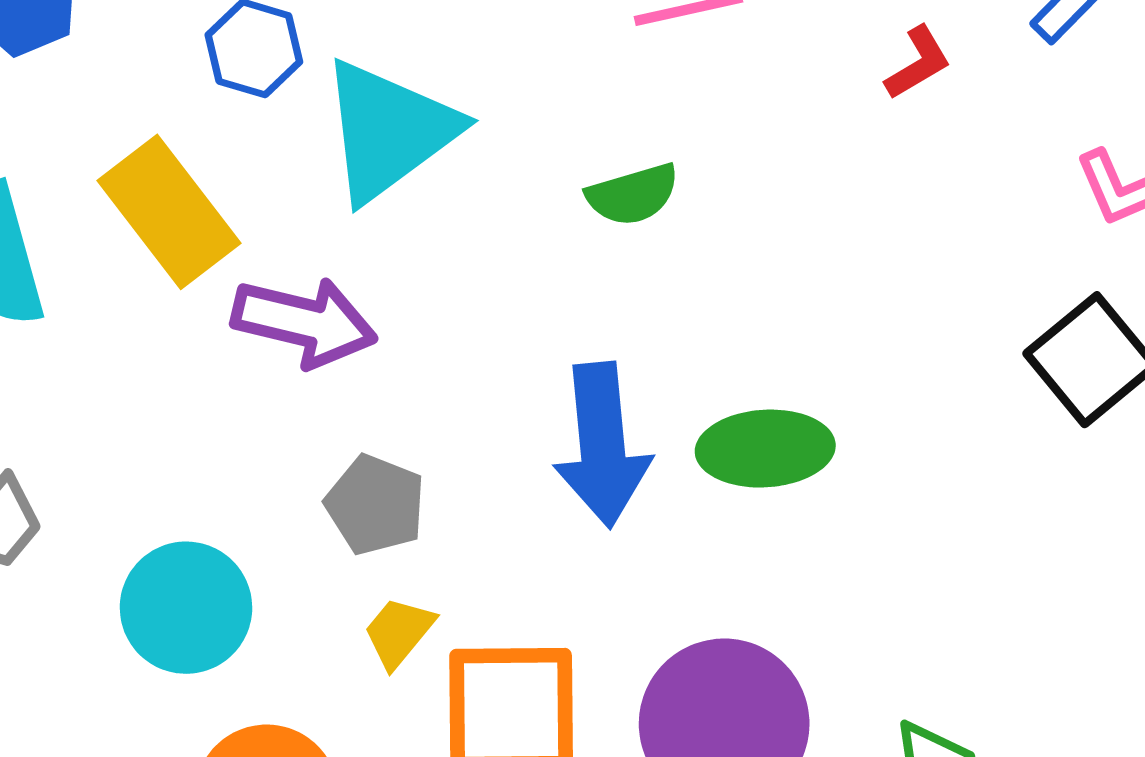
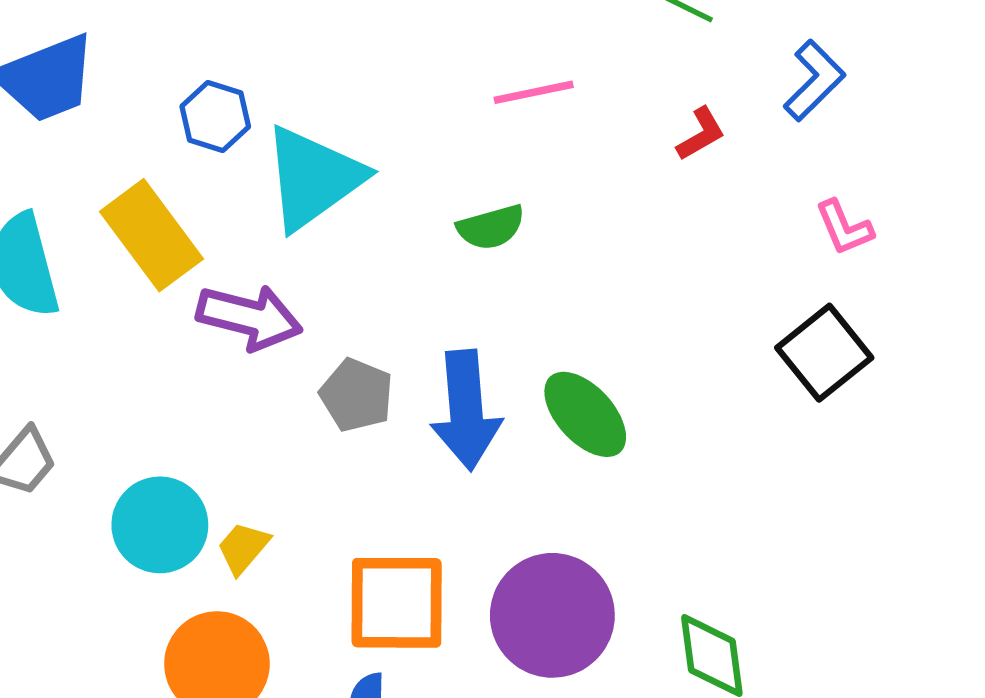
green ellipse: (765, 449) -> (585, 414), turned 50
gray pentagon: (375, 505) -> (356, 395), moved
yellow trapezoid: (399, 632) -> (243, 548), moved

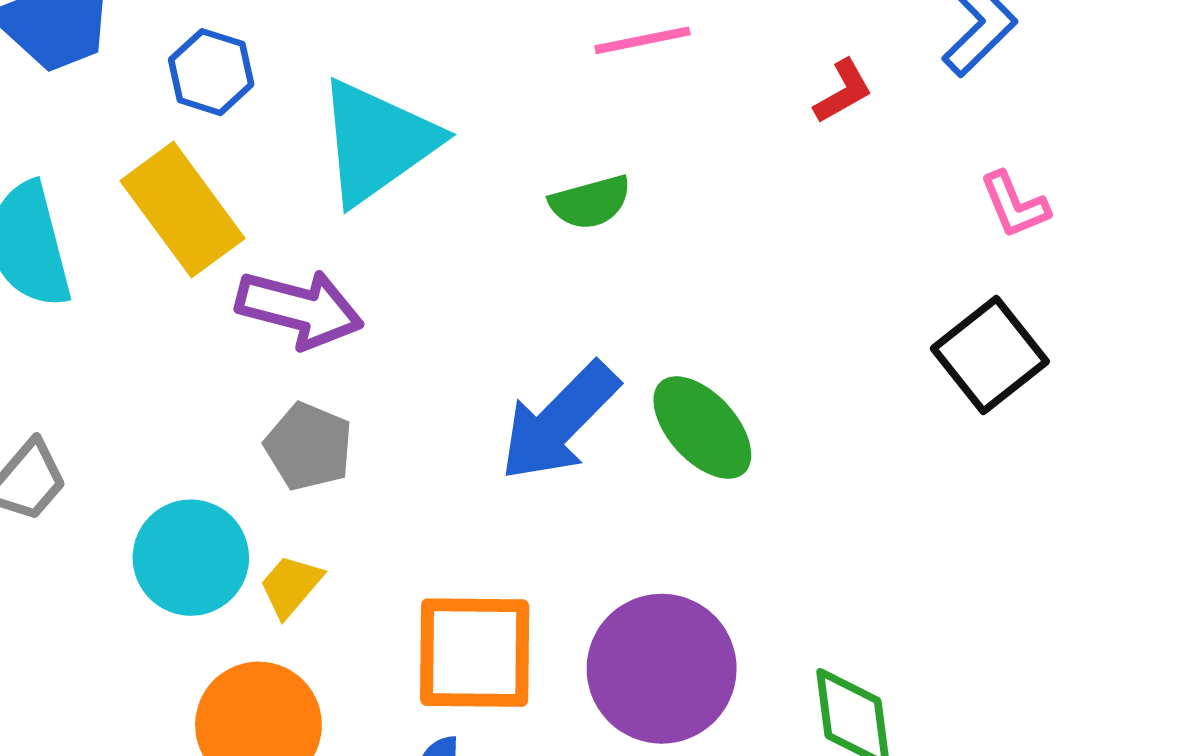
blue hexagon: (215, 116) -> (211, 72), moved
gray pentagon: (356, 395) -> (309, 447), moved
blue arrow: (466, 410) -> (559, 422), turned 49

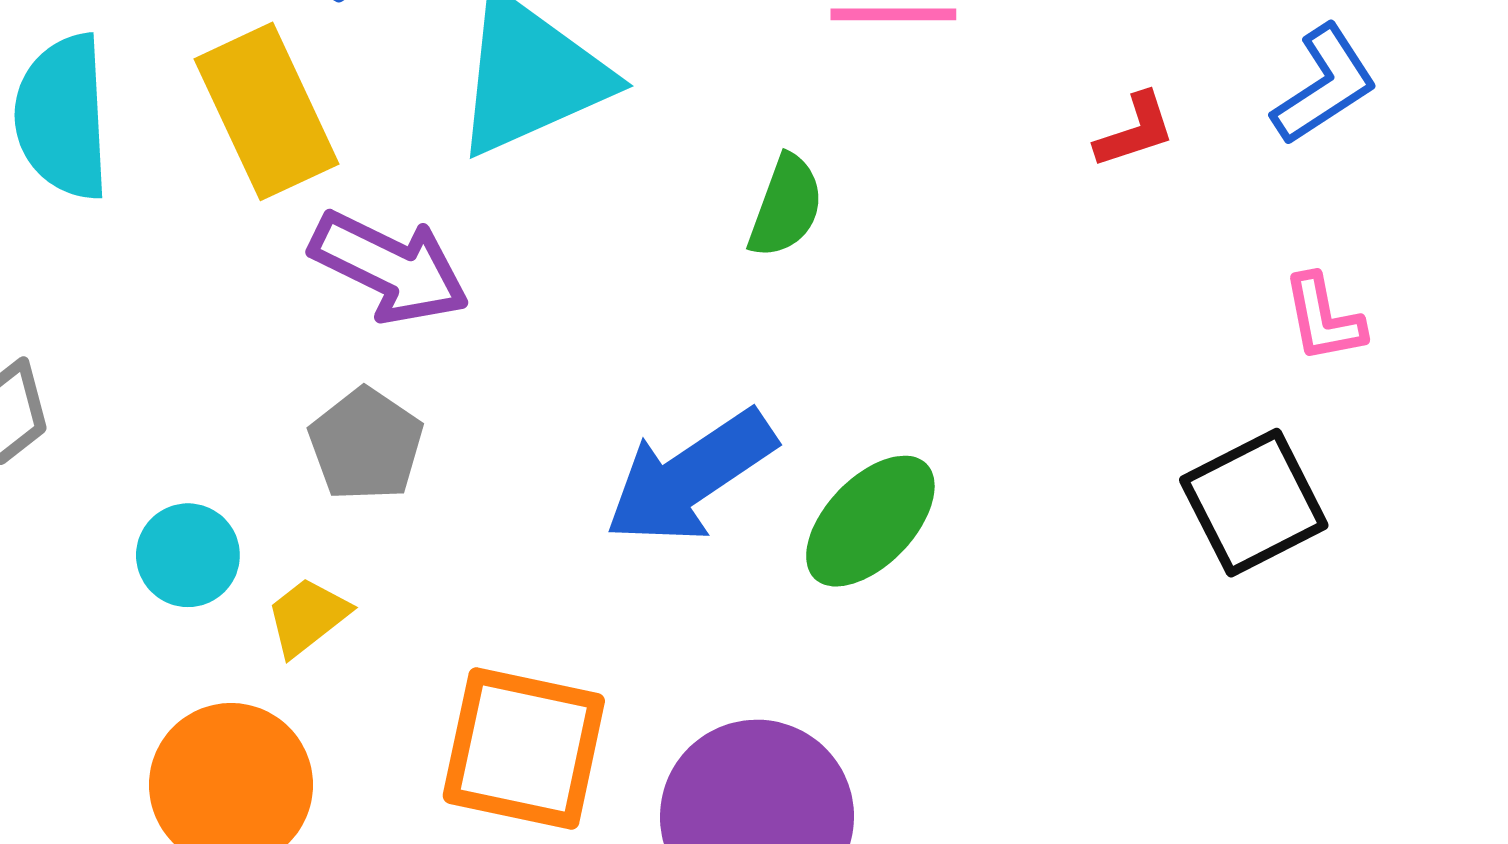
green semicircle: (590, 202) -> (786, 206), turned -66
green ellipse: (702, 428) -> (870, 521), turned 75
cyan circle: (191, 558) -> (188, 555), size x0.7

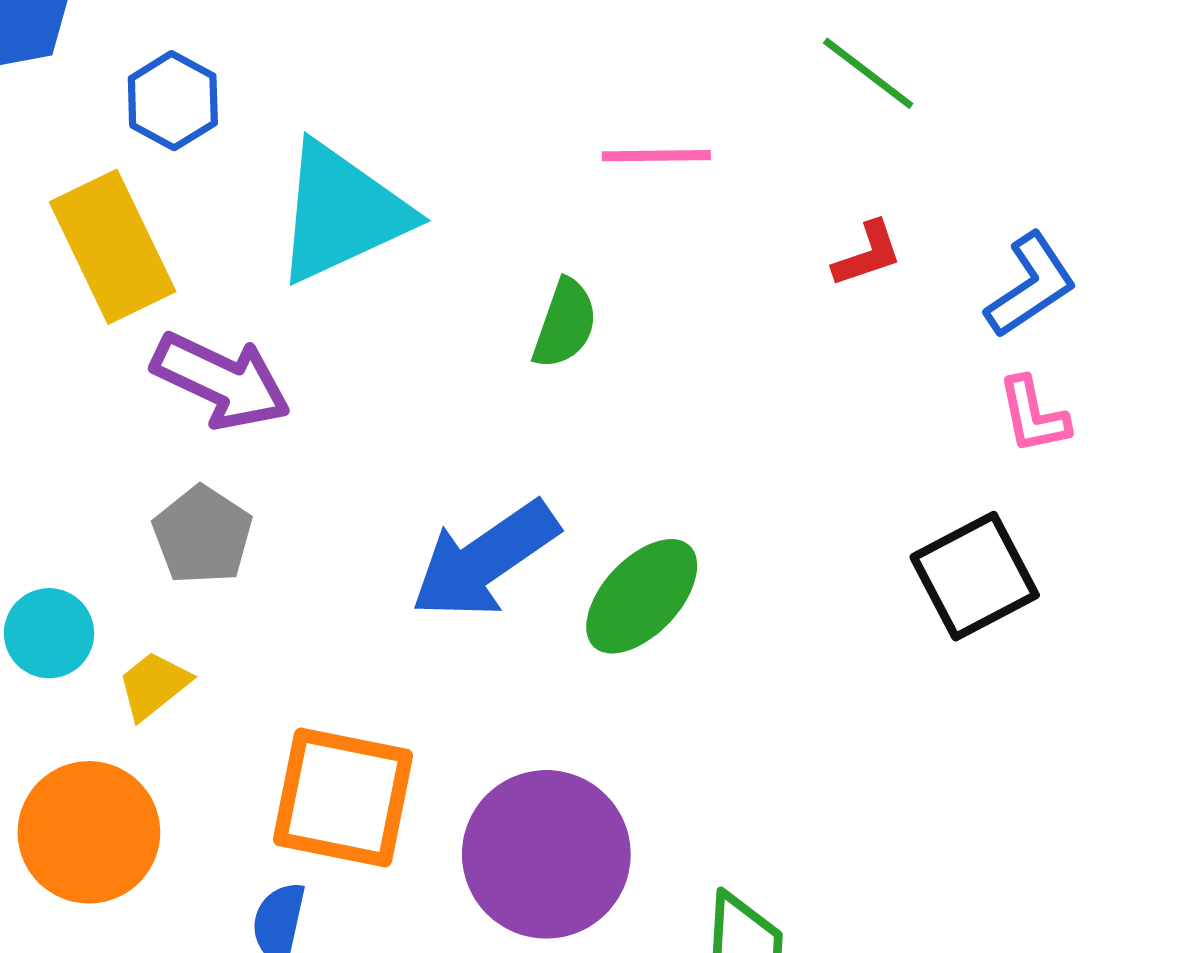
blue L-shape: (1325, 85) -> (1031, 285), moved

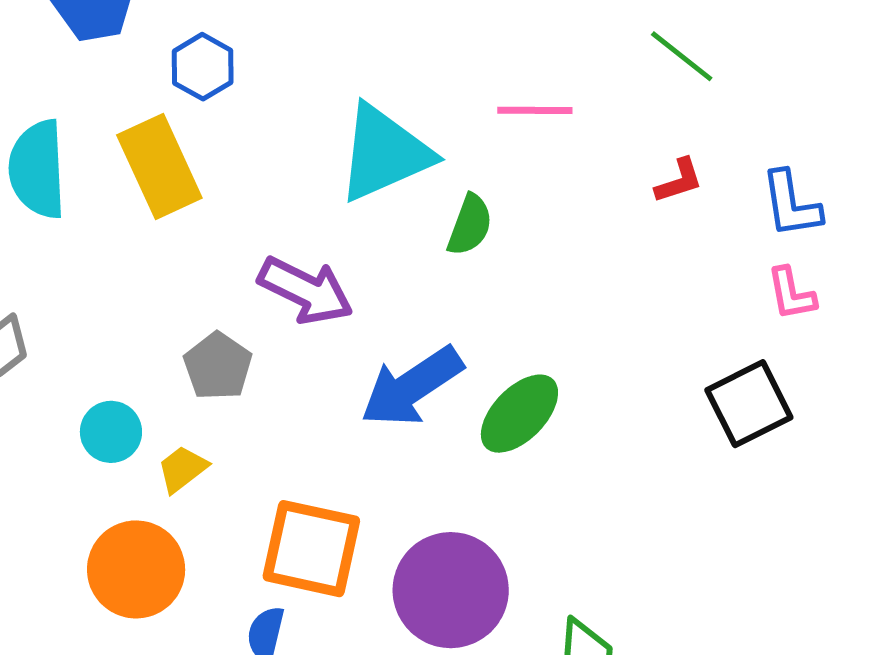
cyan triangle: (342, 213) -> (384, 153), moved
blue L-shape: (1031, 285) -> (791, 204), turned 114
purple arrow: (221, 381) -> (306, 290), moved

